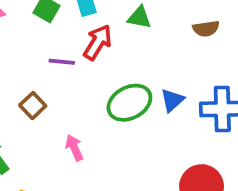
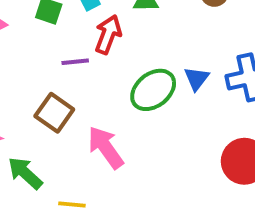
brown square: (33, 106) -> (54, 113), size x1.4
pink arrow: (74, 148) -> (106, 147), size x1.6

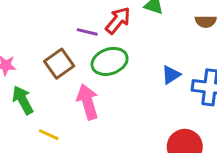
green ellipse: (153, 90) -> (110, 61), moved

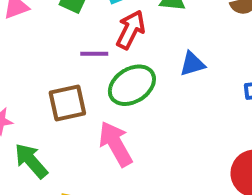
brown square: (59, 64) -> (67, 103), turned 36
blue triangle: (171, 75) -> (192, 64), moved, turned 30

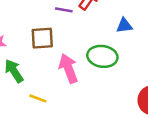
green ellipse: (132, 85) -> (102, 56), moved, turned 32

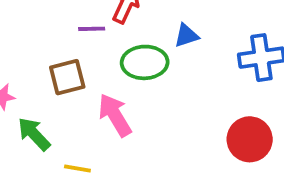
green ellipse: (102, 56) -> (145, 62), moved

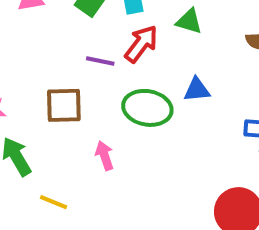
pink arrow: (115, 115) -> (104, 156), size x0.6

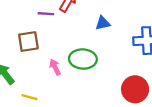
green ellipse: (147, 108) -> (83, 59), moved

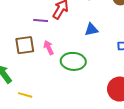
pink arrow: (55, 67) -> (49, 48), moved

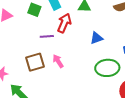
green ellipse: (73, 61) -> (107, 68), moved

